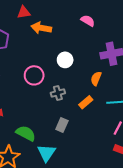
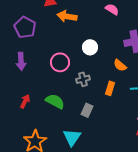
orange semicircle: (96, 79) -> (120, 65), turned -72
orange rectangle: (86, 102) -> (110, 88), turned -32
green semicircle: (26, 133) -> (55, 101), moved

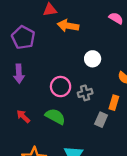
pink circle: (60, 62) -> (61, 87), moved
red arrow: (25, 101) -> (23, 116), turned -72
gray rectangle: (87, 110) -> (101, 120), moved

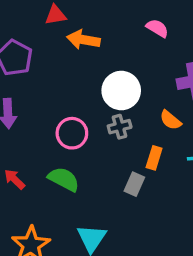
white circle: (93, 59) -> (121, 91), size x1.5
gray cross: (85, 93) -> (120, 127), moved

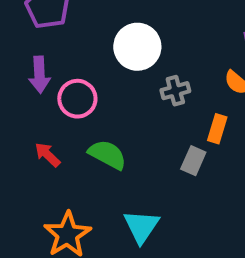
white circle: (121, 91) -> (137, 47), moved
pink circle: (72, 133) -> (77, 99), moved

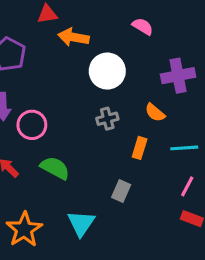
white circle: (137, 47) -> (107, 71), moved
gray rectangle: (193, 161) -> (121, 191), moved

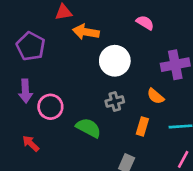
green semicircle: (55, 168) -> (89, 128), moved

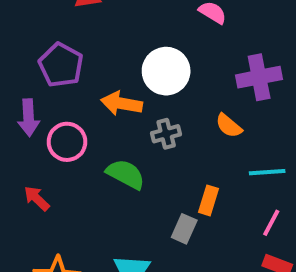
orange arrow: (86, 32) -> (122, 103), moved
purple pentagon: (31, 46) -> (61, 65), moved
orange rectangle: (142, 126) -> (209, 200), moved

